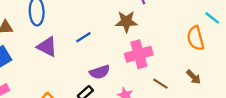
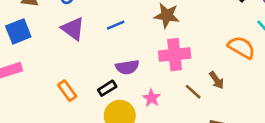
orange semicircle: (196, 38) -> (241, 47), turned 125
brown arrow: (193, 77) -> (217, 80), moved

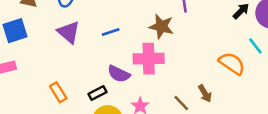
pink cross: (175, 55) -> (149, 59), moved
purple semicircle: (127, 67) -> (119, 74), turned 30

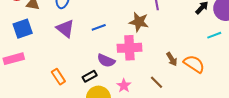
cyan line: (255, 46) -> (214, 35), turned -72
orange semicircle: (232, 63) -> (194, 64), moved
brown arrow: (205, 93) -> (172, 59), moved

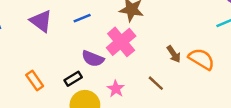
pink cross: (129, 48) -> (121, 42), turned -35

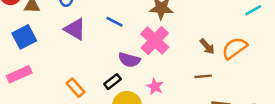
blue line: (82, 18) -> (114, 22), turned 56
orange semicircle: (201, 59) -> (235, 48), turned -60
brown line: (156, 83) -> (203, 76), moved, turned -42

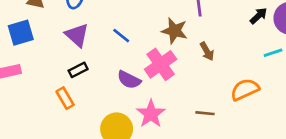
brown arrow: (207, 46) -> (207, 51), moved
black rectangle: (113, 82) -> (78, 70), moved
pink star: (155, 86) -> (151, 114), size x1.5

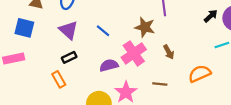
blue square: (21, 33) -> (24, 28), turned 30
brown arrow: (207, 51) -> (169, 52), moved
purple semicircle: (129, 80) -> (109, 65), turned 138
brown line: (205, 113) -> (160, 84), moved

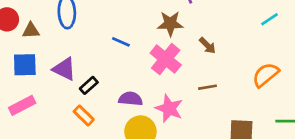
purple triangle: (68, 30) -> (64, 69), moved
purple semicircle: (109, 65) -> (131, 99), moved, turned 36
orange semicircle: (200, 74) -> (266, 75), moved

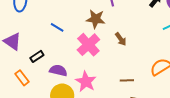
black rectangle: (89, 85) -> (37, 56), moved
brown line: (207, 87) -> (127, 80), moved

